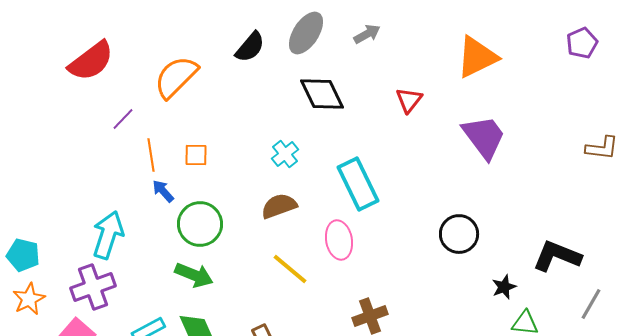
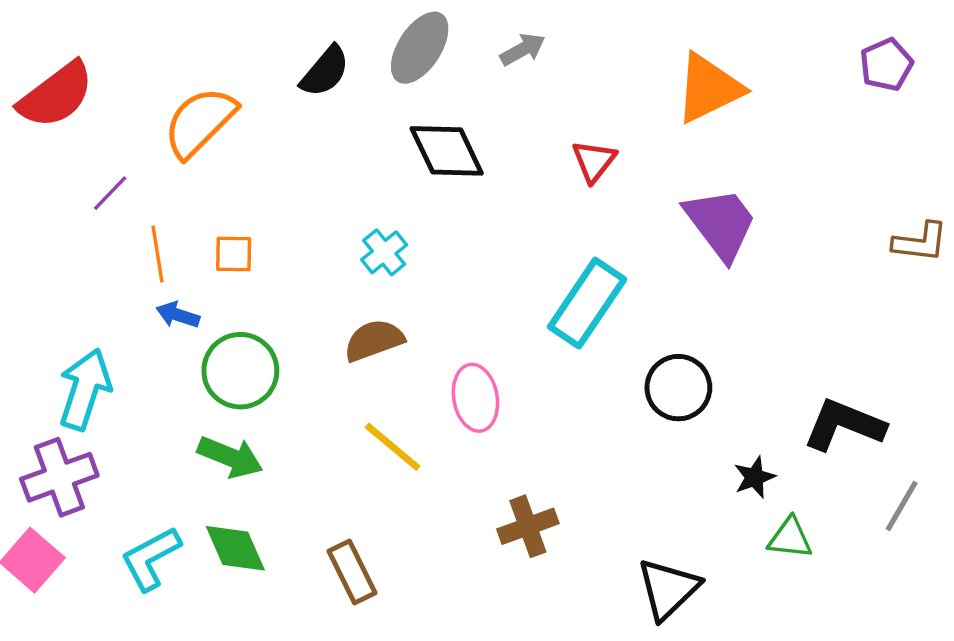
cyan rectangle: (358, 184) -> (587, 303), moved, turned 60
blue arrow: (163, 191) -> (178, 315), turned -30

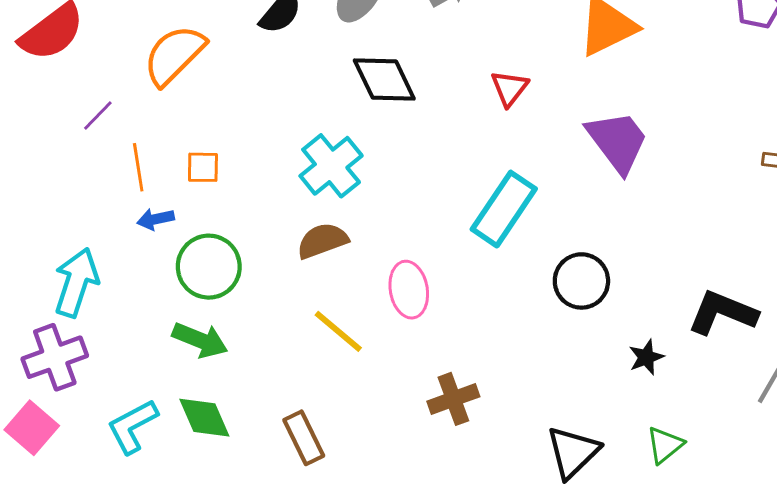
cyan cross: (384, 252) -> (331, 166), size x1.6
blue arrow: (178, 315) -> (155, 219), turned -30
green triangle: (790, 538) -> (665, 445), moved, turned -45

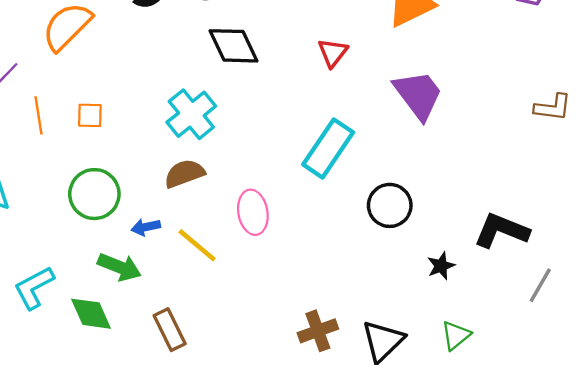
blue arrow: (155, 219) -> (146, 227), moved
green arrow: (200, 340) -> (119, 267), moved
brown cross: (453, 399) -> (318, 331), moved
cyan L-shape: (132, 426) -> (34, 288), moved

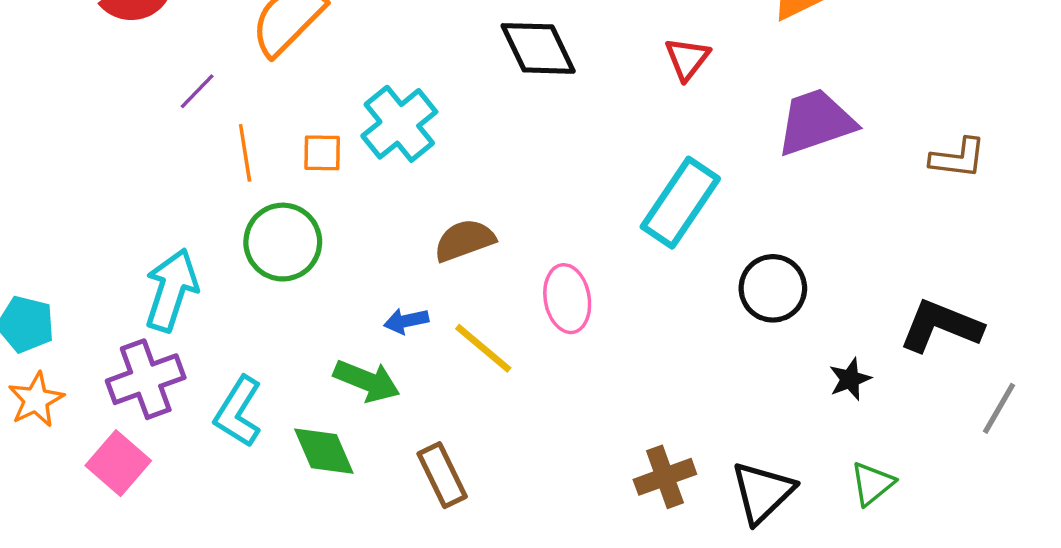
purple trapezoid: (418, 95) -> (816, 122), turned -72
brown L-shape: (553, 107) -> (958, 158), moved
cyan cross: (191, 114) -> (399, 124), moved
green circle: (94, 194) -> (283, 242), moved
cyan L-shape: (34, 288) -> (238, 412), turned -30

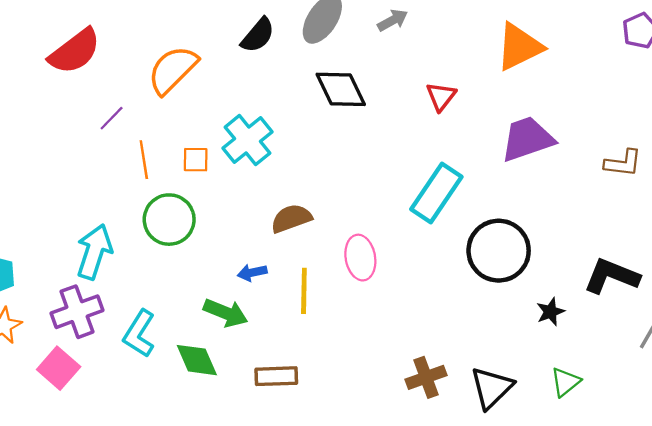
black circle: (773, 288) -> (499, 251), size x1.4
yellow line: (483, 348) -> (304, 291), turned 51
brown rectangle: (442, 475) -> (276, 376), turned -66

